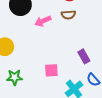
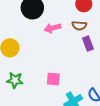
purple rectangle: (84, 56) -> (88, 44), moved

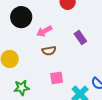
brown semicircle: (79, 26) -> (49, 51), moved

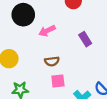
brown semicircle: (49, 51) -> (52, 61), moved

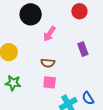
pink arrow: (47, 31) -> (49, 34), turned -42

